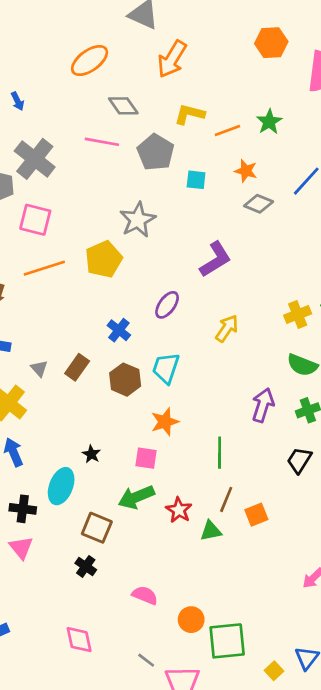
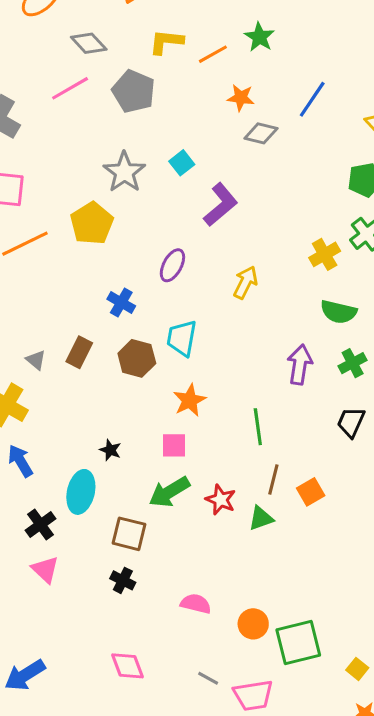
pink line: (102, 142) -> (70, 88), turned -32
cyan square: (196, 180) -> (182, 163), moved, turned -36
black cross: (23, 509) -> (41, 525), turned -35

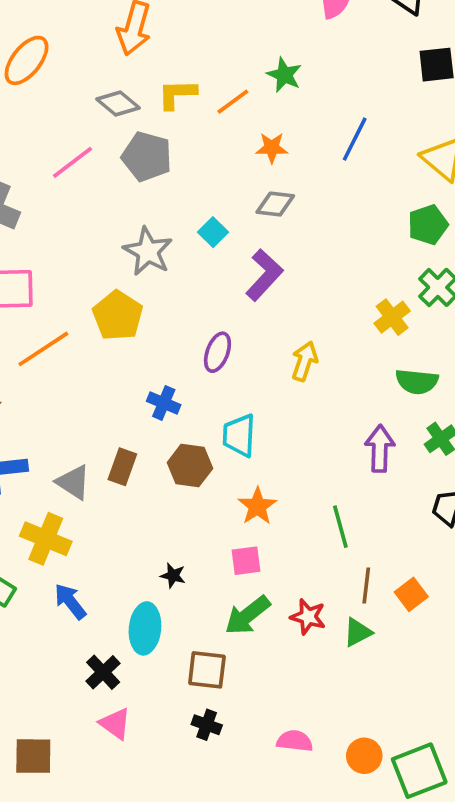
gray diamond: (89, 43) -> (118, 104), moved
gray diamond: (261, 133) -> (275, 204), moved
gray triangle: (36, 360) -> (73, 482), size x1.5

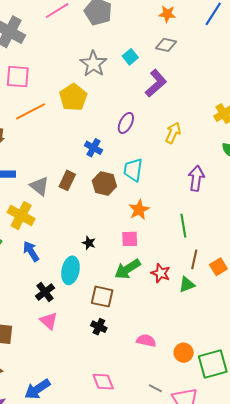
purple arrow: (380, 448) -> (196, 178), moved

